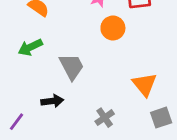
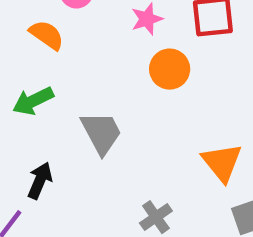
black arrow: (52, 101) -> (40, 181), moved, turned -60

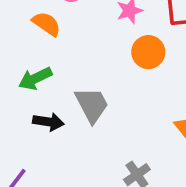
black arrow: (40, 181) -> (48, 122), moved, turned 76

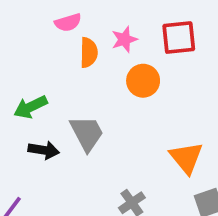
orange semicircle: (47, 24) -> (89, 53), moved, turned 56

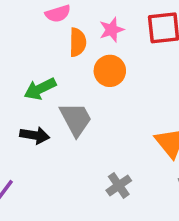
orange circle: (143, 81) -> (110, 71), moved
green arrow: (30, 107) -> (40, 89), moved

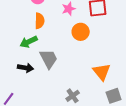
orange semicircle: (78, 42) -> (40, 21), moved
orange circle: (110, 71) -> (81, 32), moved

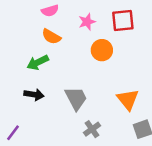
orange semicircle: (40, 21) -> (51, 37), turned 119
gray trapezoid: (49, 59) -> (76, 98), moved

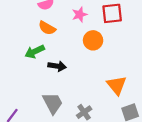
black arrow: (34, 95) -> (57, 66), moved
gray trapezoid: (76, 98) -> (53, 103), moved

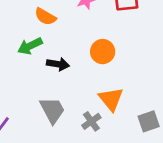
orange circle: (93, 40) -> (103, 52), moved
orange triangle: (117, 85) -> (111, 99), moved

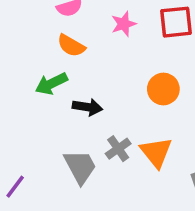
orange circle: (103, 52) -> (163, 89), moved
gray cross: (91, 121) -> (118, 149), moved

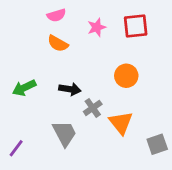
green arrow: (51, 84) -> (24, 88), moved
gray cross: (118, 149) -> (93, 108), moved

